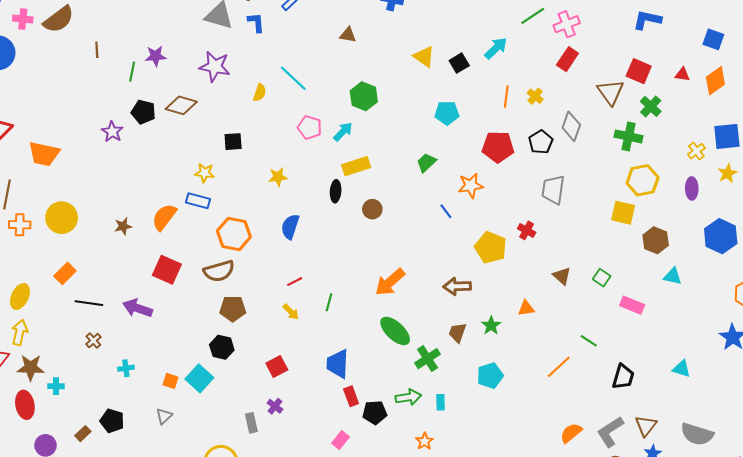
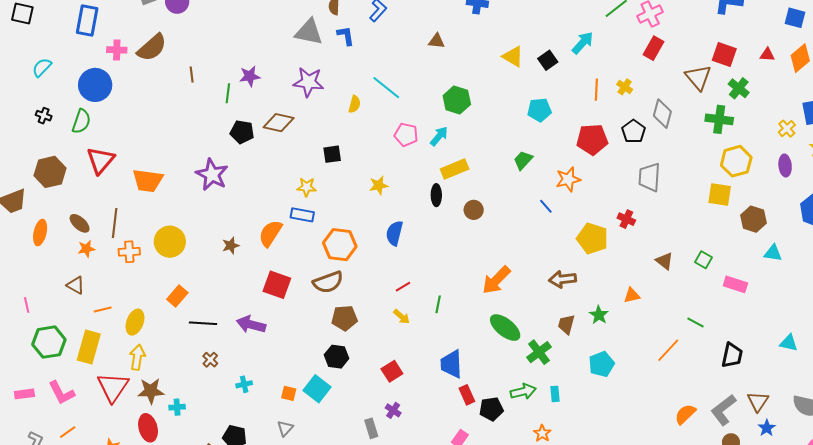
purple star: (112, 132) -> (212, 175), moved, size x1.5

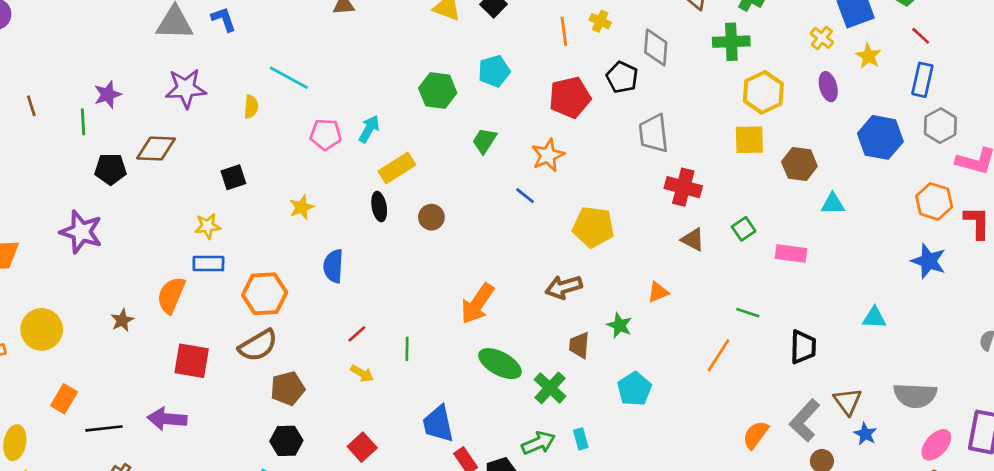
green hexagon: (457, 100) -> (438, 90), moved
red cross: (626, 219) -> (683, 187), moved, size x1.5
green square: (704, 260) -> (744, 229), turned 36

